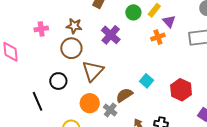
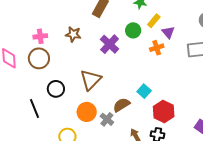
green circle: (133, 12) -> (133, 30), moved
brown circle: (71, 48) -> (39, 58), moved
red hexagon: (181, 90) -> (164, 112), moved

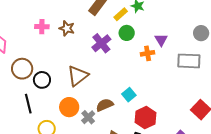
yellow rectangle: (154, 21) -> (121, 14), moved
pink cross: (40, 36) -> (42, 27), moved
brown circle: (39, 58) -> (22, 69), moved
black line: (35, 109) -> (28, 104), moved

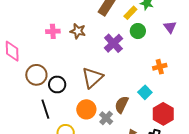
purple triangle: (161, 40) -> (170, 27), moved
orange cross: (148, 53) -> (160, 67), moved
brown semicircle: (105, 105) -> (122, 105), turned -36

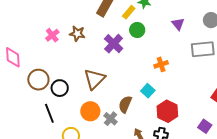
purple triangle: (170, 27) -> (178, 24), moved
pink cross: (53, 31) -> (52, 35), turned -32

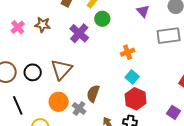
black circle: (60, 88) -> (33, 72), moved
cyan square: (148, 91) -> (132, 77), moved

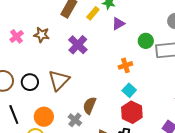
purple triangle: (143, 11) -> (118, 24), moved, turned 40
green circle: (102, 19) -> (146, 41), moved
orange circle: (59, 102) -> (44, 117), moved

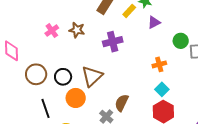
purple cross: (78, 45) -> (113, 42), turned 30
orange circle: (44, 117) -> (76, 98), moved

